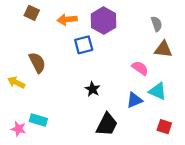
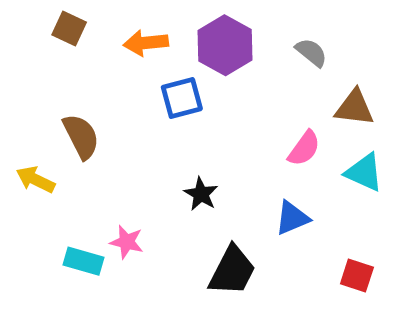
gray semicircle: (157, 24) -> (311, 52), moved, turned -32
pink semicircle: (140, 68) -> (304, 148), turned 91
cyan triangle: (158, 91) -> (364, 172), moved
pink star: (18, 129) -> (127, 242), moved

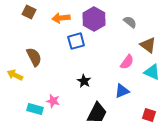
brown triangle: (355, 108) -> (148, 45), turned 30

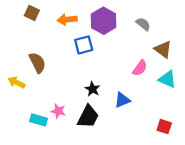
blue triangle: (122, 91) -> (122, 100), moved
black trapezoid: (97, 113) -> (88, 117), moved

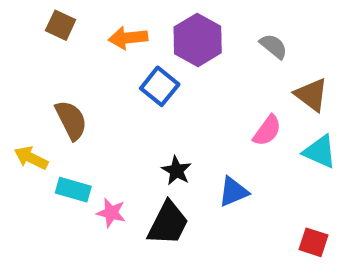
blue square: (84, 45) -> (160, 86), turned -36
cyan rectangle: (38, 120) -> (73, 190), moved

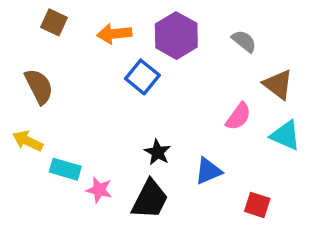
brown semicircle: (71, 120) -> (39, 86), moved
red square: (314, 242) -> (257, 205), moved

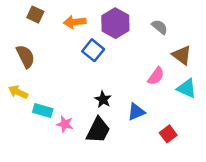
red square: (257, 205) -> (168, 134), turned 35

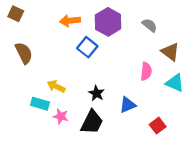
brown square: (35, 15) -> (16, 14), moved
pink semicircle: (156, 76) -> (146, 71), turned -30
yellow arrow: (18, 92) -> (56, 86), moved

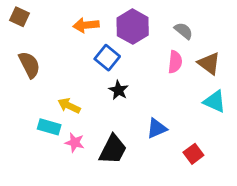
pink semicircle: (146, 71) -> (175, 62), moved
black star: (96, 93) -> (118, 90), moved

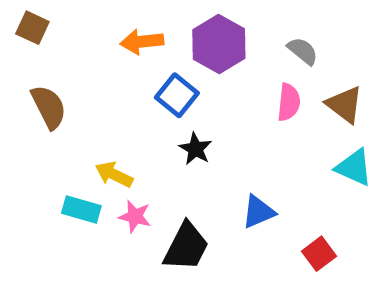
pink star: (75, 142) -> (135, 216), moved

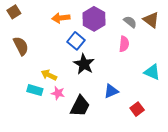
brown square: (32, 28) -> (14, 12), turned 32
brown triangle: (345, 105) -> (151, 20), moved
black star: (196, 149) -> (84, 64), size x1.5

